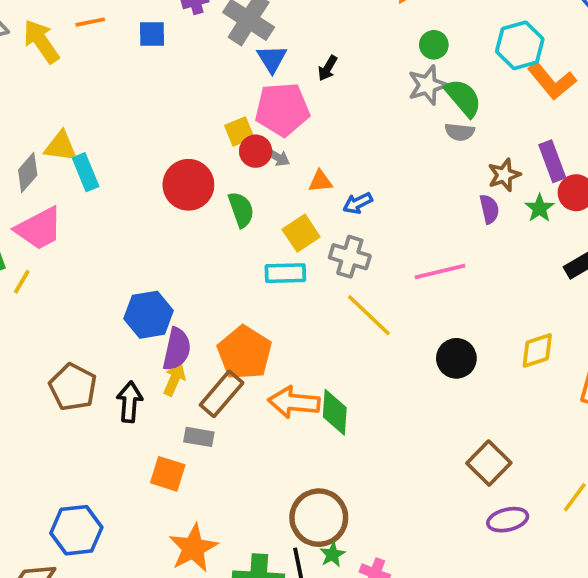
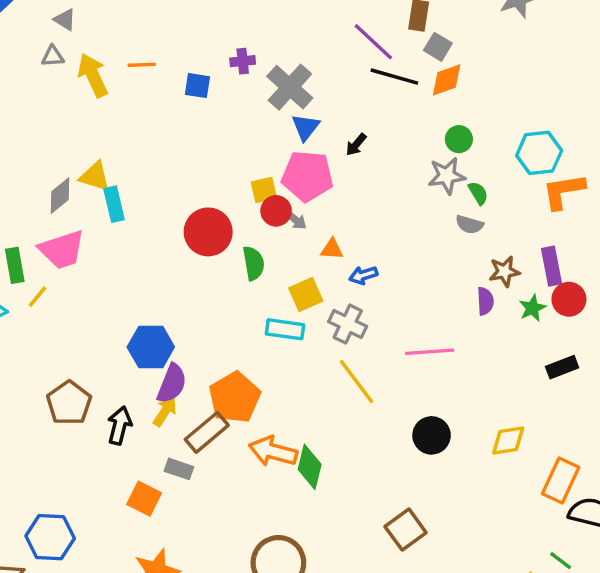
orange L-shape: (552, 81) -> (564, 191), turned 111
green semicircle: (463, 98) -> (478, 193), size x0.6
brown square: (489, 463) -> (406, 530), moved

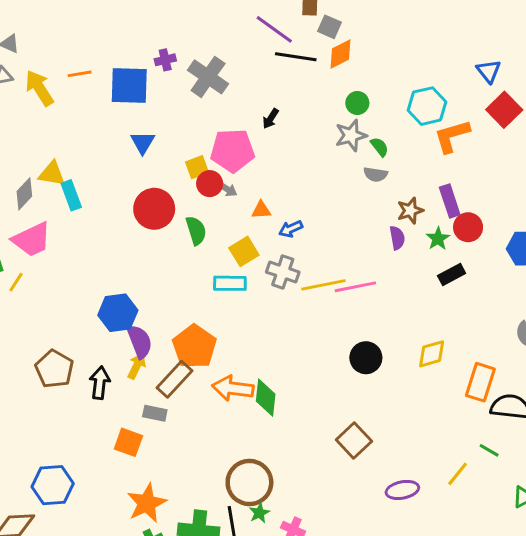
blue square: (197, 86) -> (129, 86), size x1.8
blue triangle: (306, 127) -> (143, 143), moved
black rectangle: (562, 367) -> (452, 275), moved
yellow line: (357, 382) -> (323, 285), moved, turned -57
purple semicircle: (172, 384) -> (140, 342), turned -36

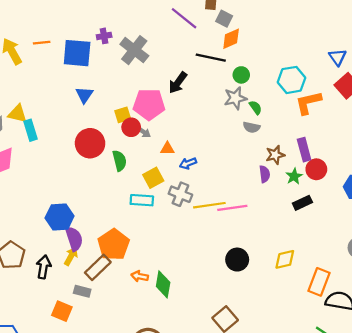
black line: (296, 57) -> (211, 58), moved
black arrow: (271, 119) -> (178, 83), size x1.5
orange arrow: (233, 388) -> (140, 276), size x0.6

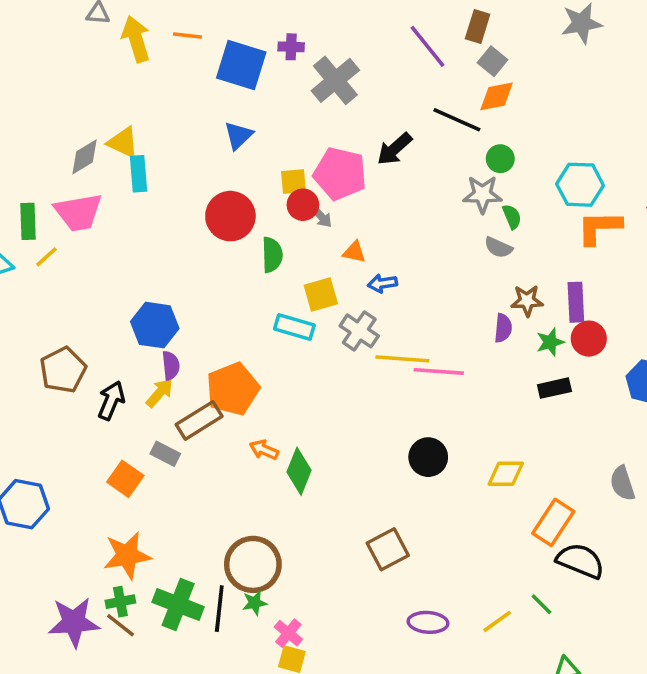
purple semicircle: (74, 239) -> (171, 366), size x0.7

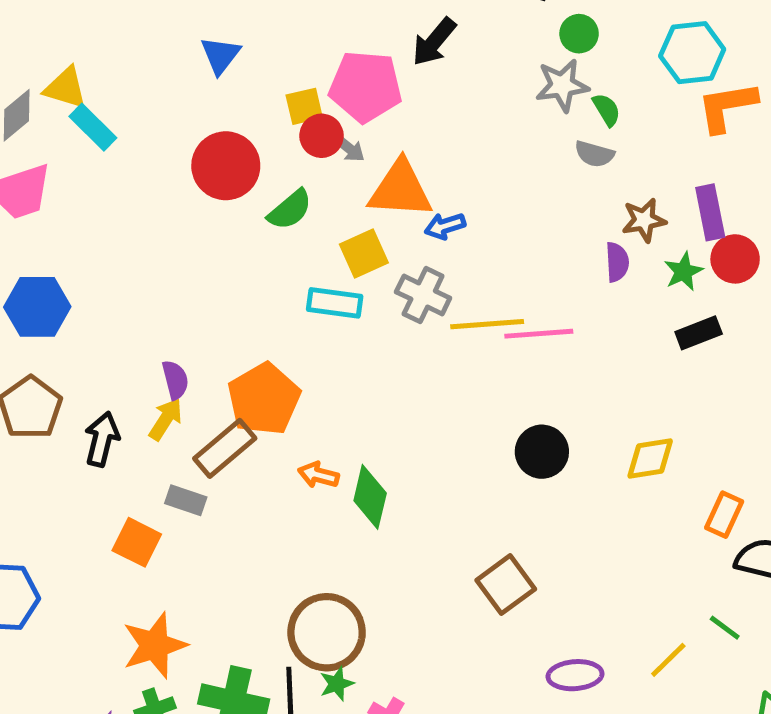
cyan rectangle: (138, 174) -> (93, 127), turned -32
orange triangle: (354, 252) -> (400, 189), size x2.0
green semicircle: (272, 255) -> (290, 210), turned 60
blue hexagon: (155, 325) -> (37, 307), moved
orange rectangle: (553, 522) -> (724, 515), size x0.7

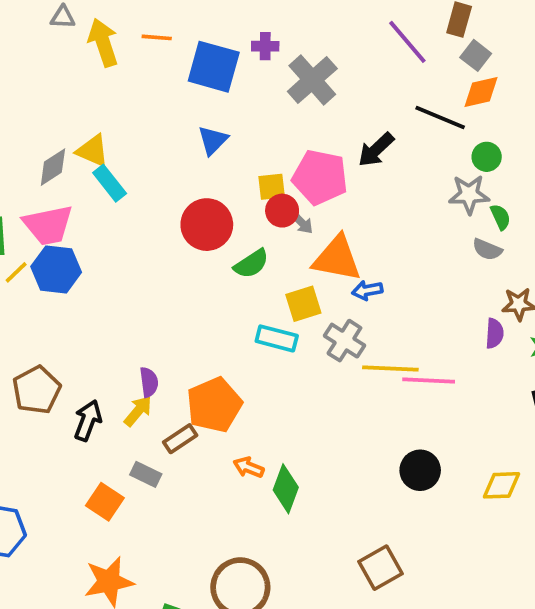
blue hexagon: (37, 307) -> (56, 269), moved
brown rectangle: (225, 448) -> (180, 439), size x0.7

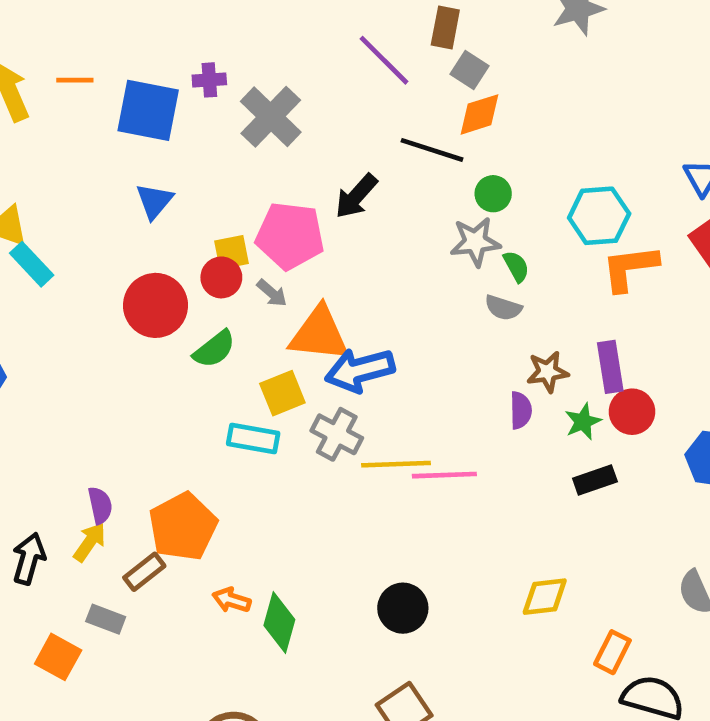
red circle: (282, 211) -> (221, 277), moved
blue arrow: (367, 290) -> (360, 370), size x1.8
black circle: (420, 470) -> (403, 608), moved

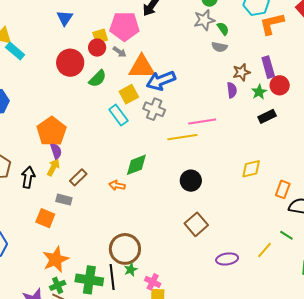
cyan rectangle: (253, 439) -> (118, 115), turned 50
yellow line: (396, 464) -> (182, 137), moved
orange pentagon: (183, 527) -> (52, 131), moved
green diamond: (279, 623) -> (136, 165), moved, turned 60

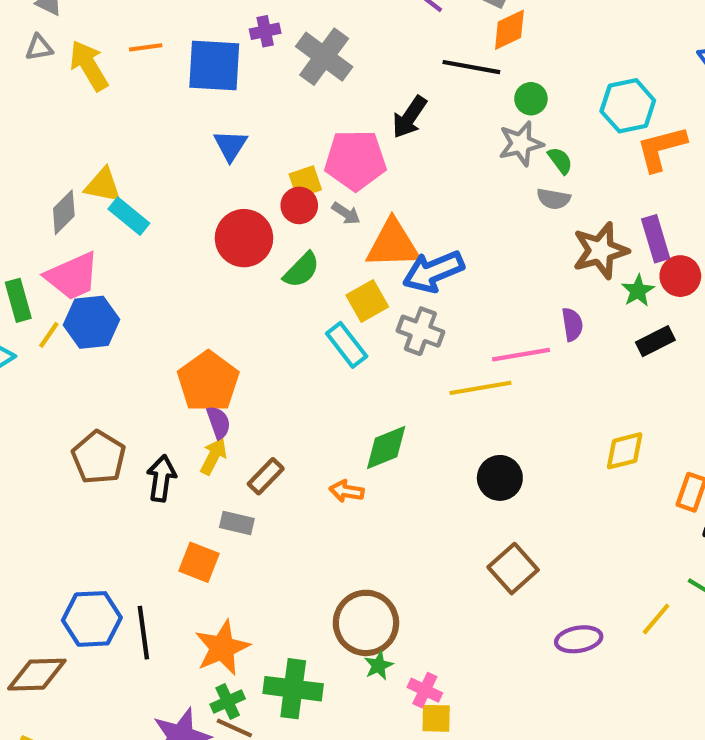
brown star: (241, 72) -> (600, 251), size x1.5
purple semicircle: (232, 90) -> (572, 324), moved
black line: (112, 277) -> (143, 633), moved

